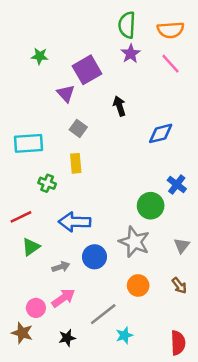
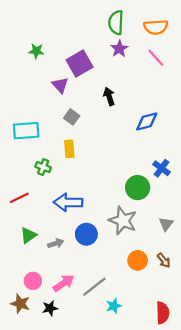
green triangle: (31, 247) -> (28, 235), moved
orange circle: (138, 285) -> (138, 260), moved
pink arrow: (63, 298) -> (64, 283), moved
black star: (67, 338) -> (50, 308), moved

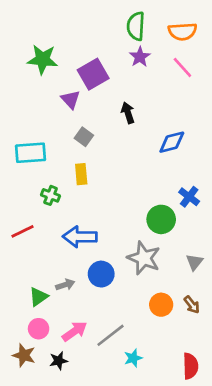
green star: (36, 51) -> (43, 59), size x1.6
green triangle: (28, 235) -> (39, 297), moved

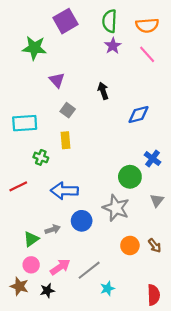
purple square: (93, 74) -> (66, 21), moved
gray triangle: (194, 262) -> (157, 200), moved

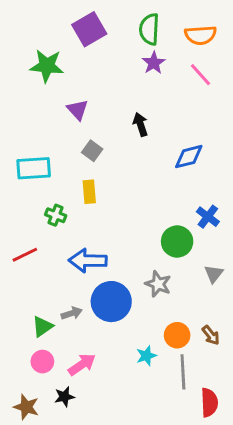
gray star: (116, 208) -> (158, 284), size x0.7
blue circle: (82, 221) -> (111, 302), size x1.4
gray line: (89, 270) -> (183, 372), moved, turned -55
brown star: (19, 286) -> (26, 407), moved
cyan star: (107, 288) -> (146, 356), moved

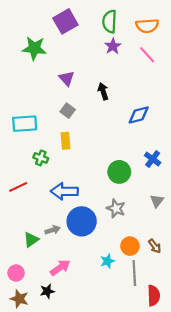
purple triangle: (78, 110) -> (67, 78), moved
green circle: (177, 242) -> (119, 172), moved
pink circle: (42, 362) -> (16, 273), moved

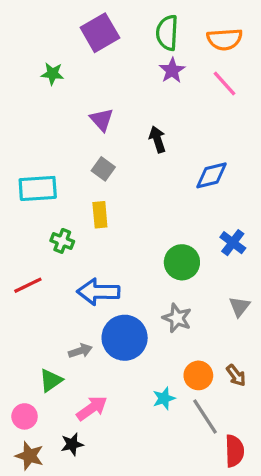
green star: (34, 48) -> (52, 74), size x0.6
green triangle: (31, 240) -> (51, 380), moved
gray line: (134, 273) -> (205, 416), turned -30

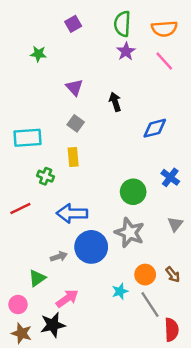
purple square: (100, 33) -> (73, 24), size x0.6
gray star: (177, 318) -> (130, 233), size x1.4
black star: (72, 444) -> (53, 325), size x1.5

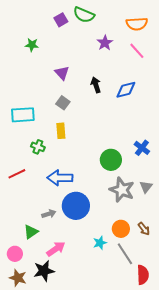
green semicircle: (122, 24) -> (84, 15), moved, turned -70
blue diamond: (155, 128) -> (126, 90), moved
gray star: (130, 233) -> (122, 190), moved

